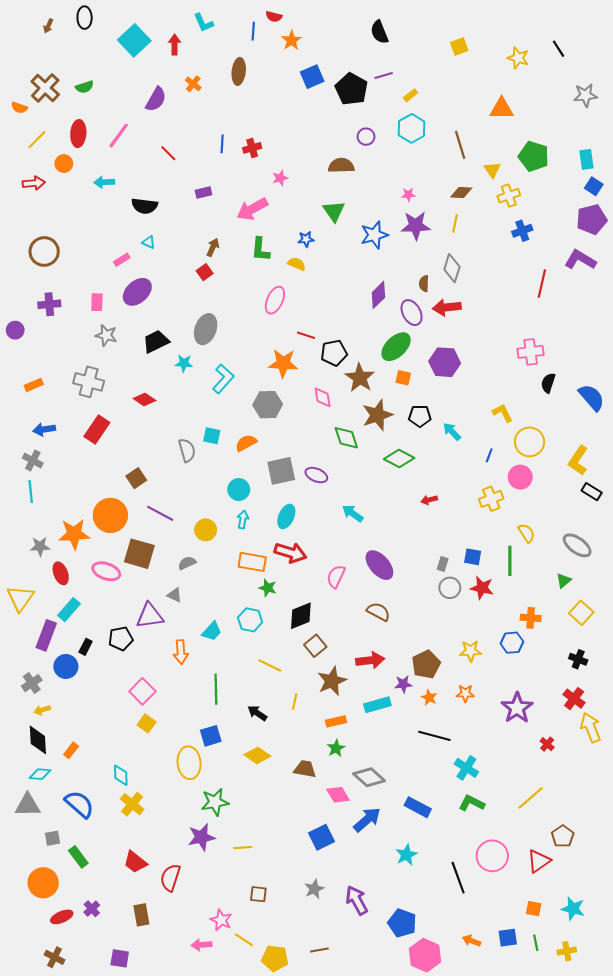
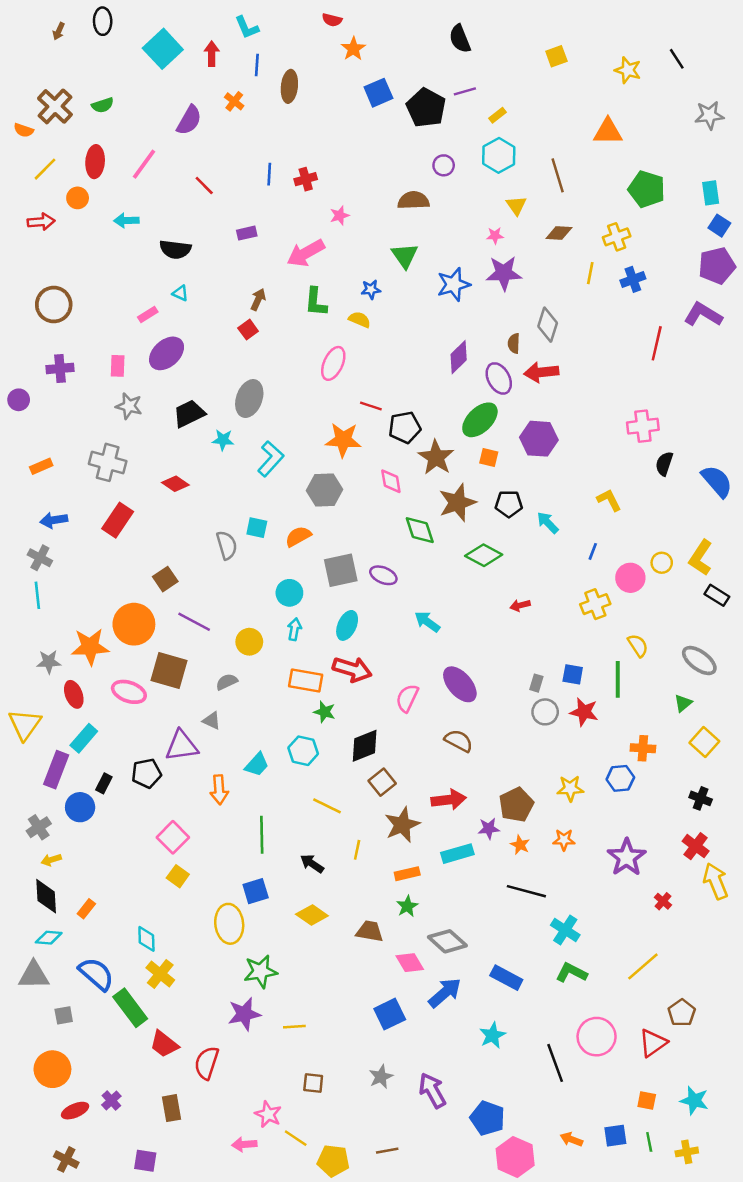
blue line: (253, 31) -> (257, 65), moved
yellow triangle: (492, 170) -> (516, 205), moved
yellow line: (455, 224) -> (590, 273), moved
yellow circle: (530, 442) -> (662, 563), moved, size x0.6
green rectangle: (78, 857) -> (130, 1008), moved, size x1.4

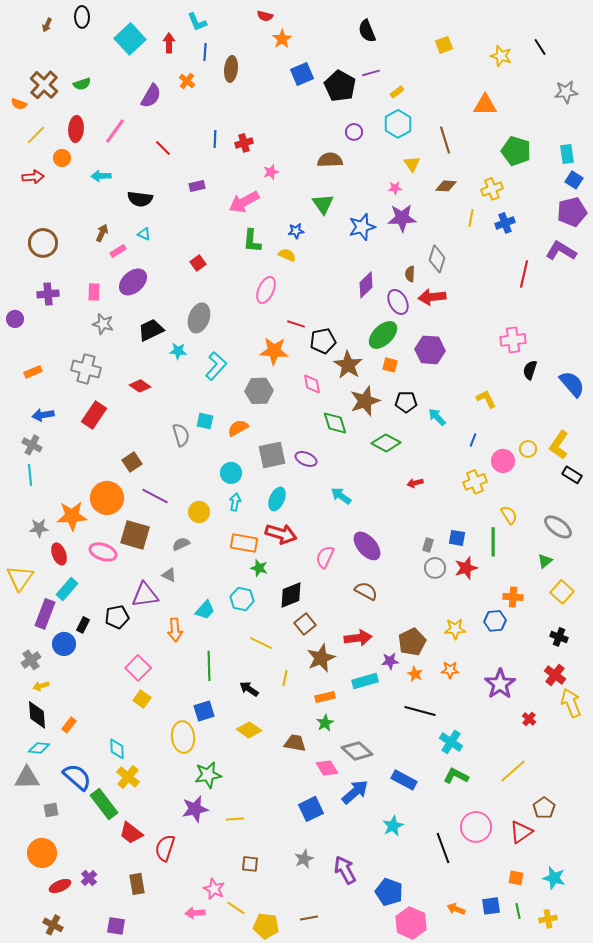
brown arrow: (258, 299) -> (102, 233), moved
red star: (584, 712) -> (466, 568), turned -30

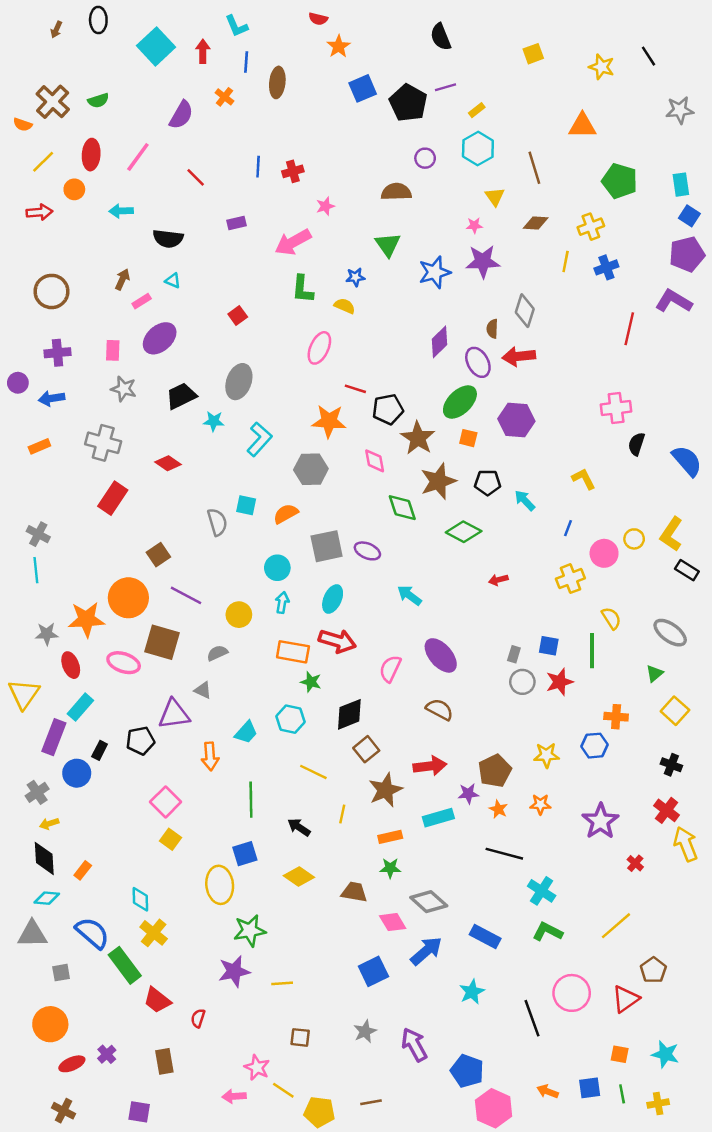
blue arrow: (43, 415) -> (51, 398), moved
green star: (325, 723) -> (390, 868), turned 30
red semicircle: (165, 848) -> (198, 1018), size x0.6

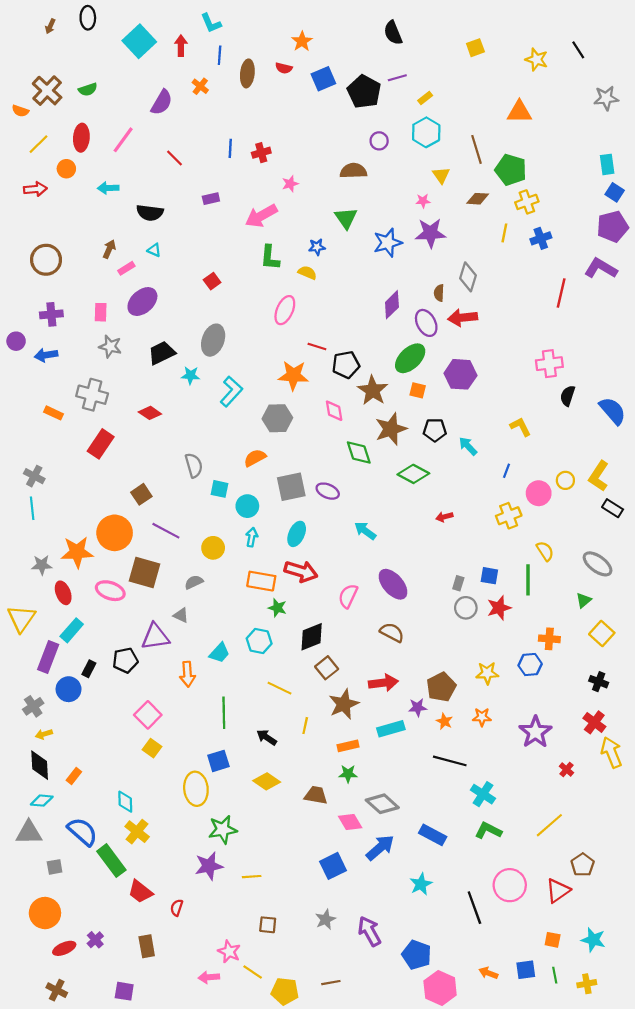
red semicircle: (318, 19) -> (284, 68), moved
green pentagon: (620, 181) -> (511, 170), moved
orange rectangle: (39, 446) -> (54, 413), moved, turned 48
cyan square: (246, 505) -> (220, 489), moved

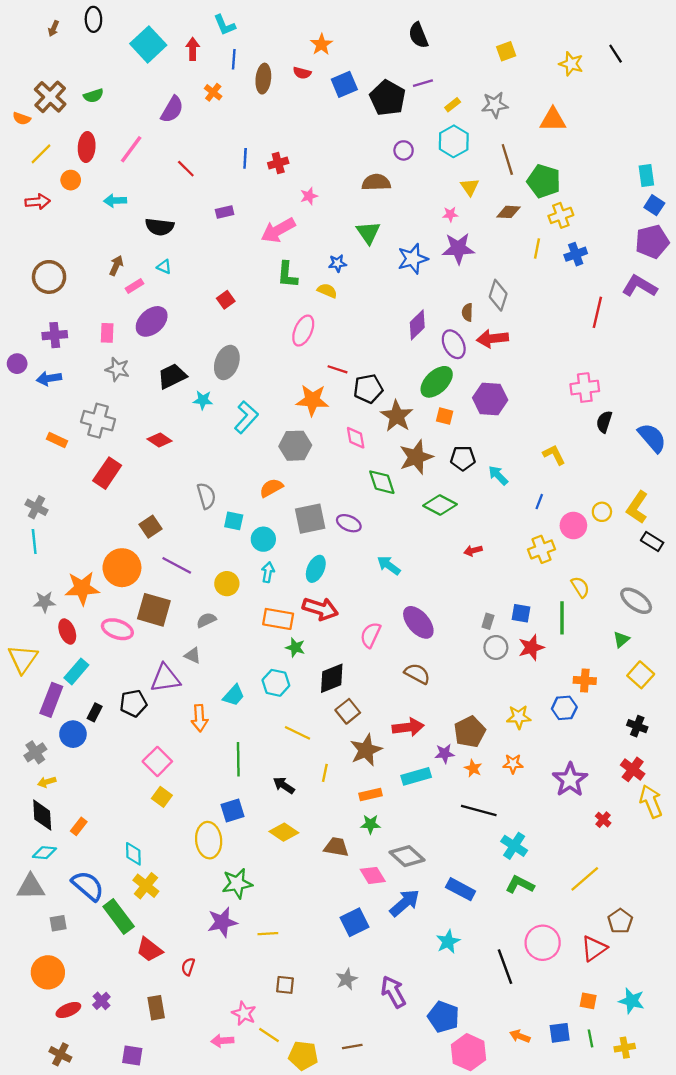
gray star: (606, 98) -> (495, 105), moved

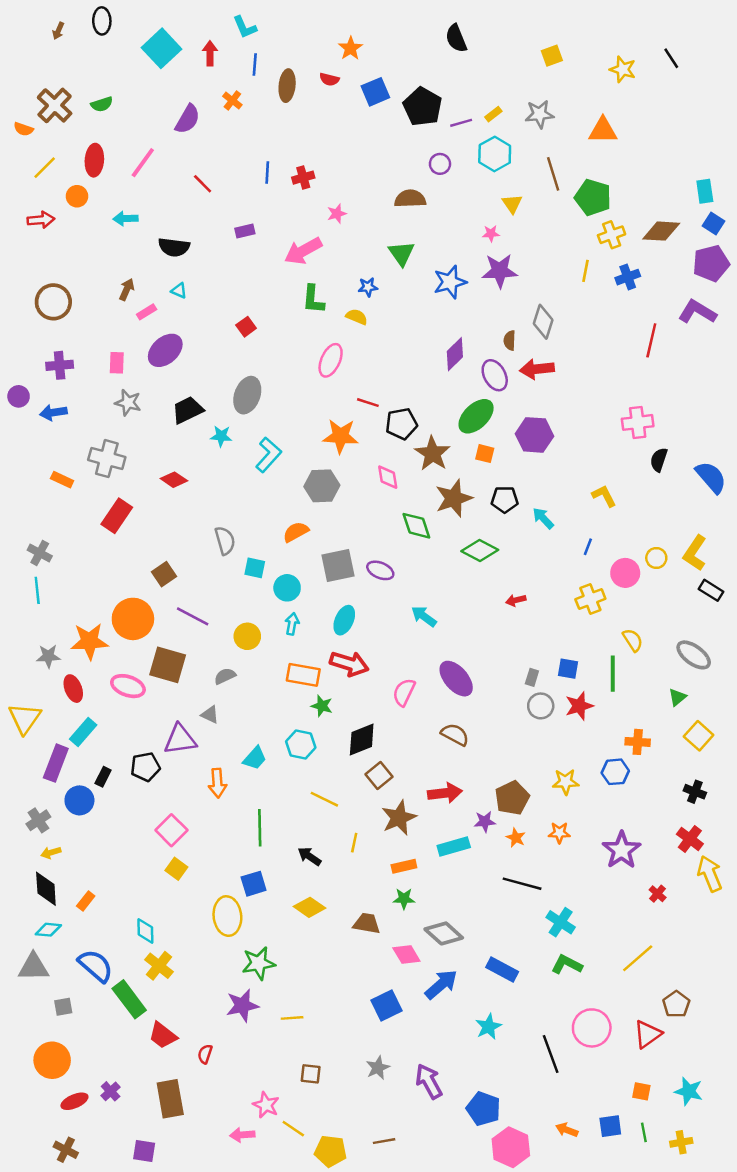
purple line: (423, 83) -> (461, 123), moved
brown diamond: (508, 212) -> (661, 231), moved, size x1.4
brown rectangle: (156, 1008) -> (170, 1099), size x1.4

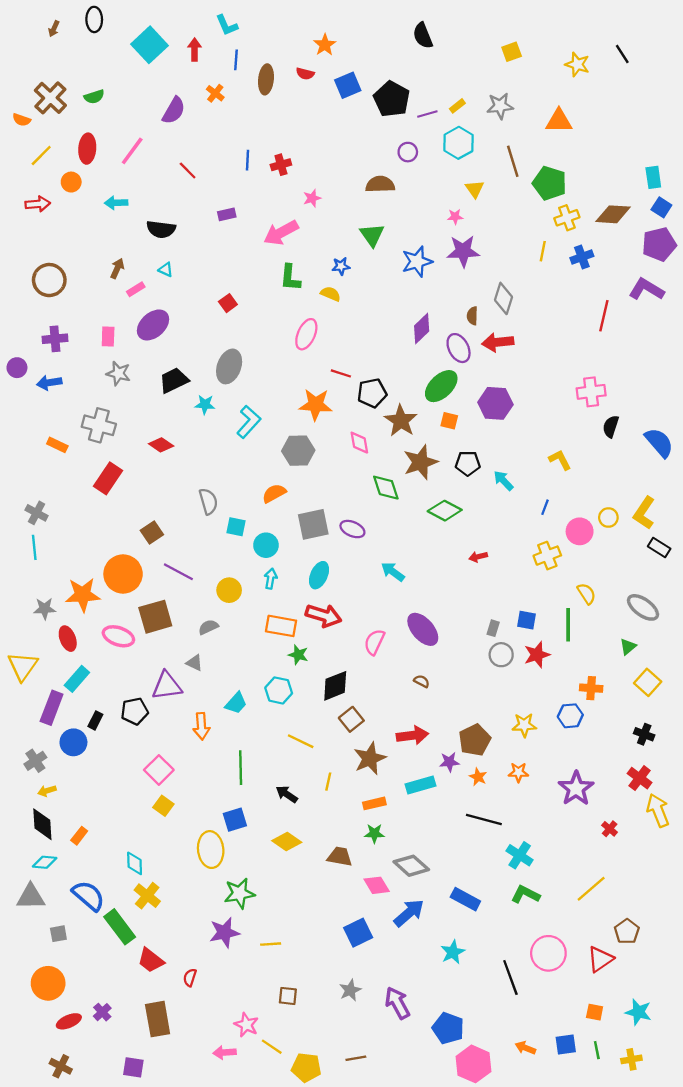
brown square: (168, 665) -> (155, 617), turned -32
brown semicircle: (455, 735) -> (422, 681), size x0.6

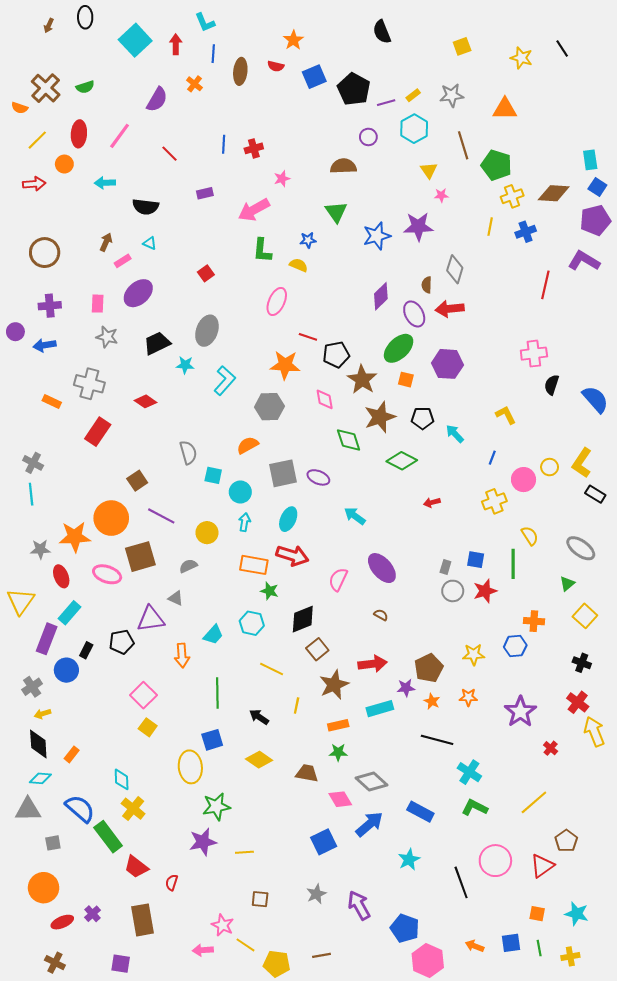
pink star: (455, 217) -> (441, 195), moved

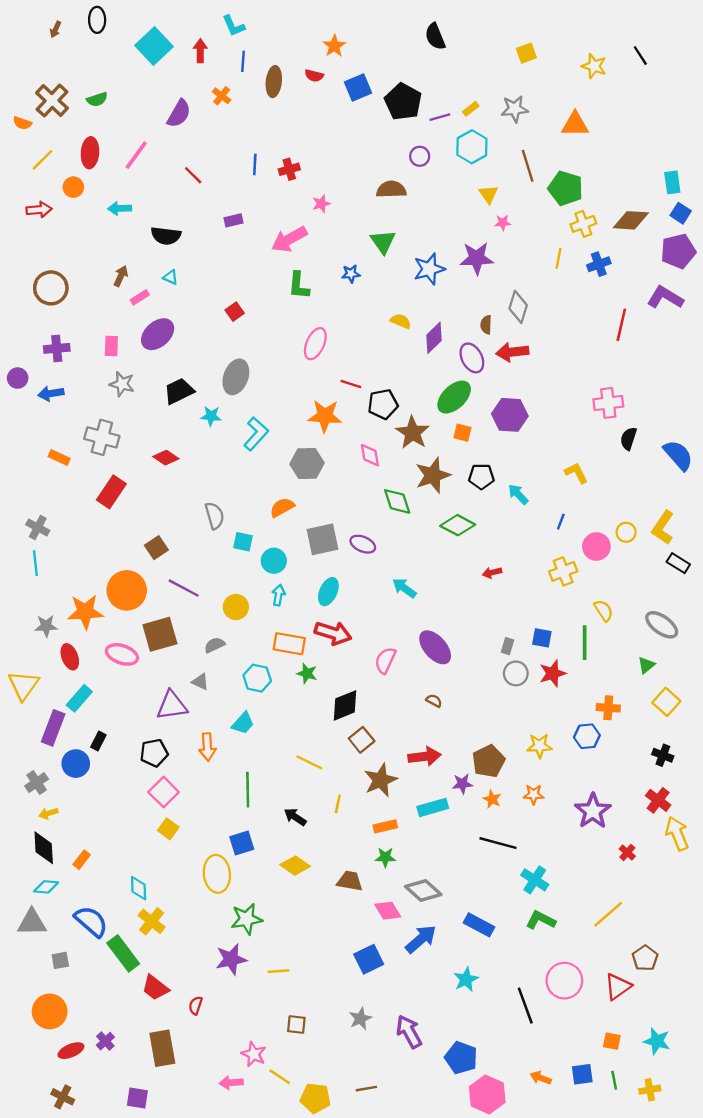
yellow semicircle: (299, 265) -> (401, 321), moved
cyan hexagon: (252, 623) -> (257, 678), moved
black pentagon: (122, 642) -> (154, 753), moved

